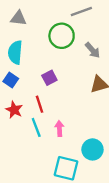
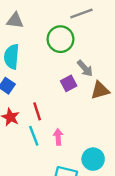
gray arrow: (92, 50) -> (85, 68), moved
purple square: (49, 78) -> (69, 83), moved

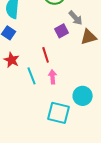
red line: (37, 111) -> (46, 55), moved

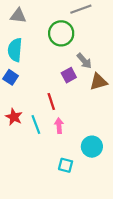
red star: (12, 60) -> (14, 117), moved
cyan square: (59, 113) -> (66, 165), size x0.6

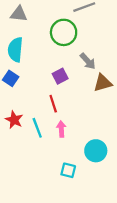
purple square: (69, 75) -> (60, 76), moved

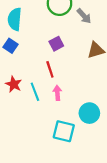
gray arrow: (88, 61) -> (84, 16), moved
cyan square: (68, 170) -> (64, 131), size x1.5

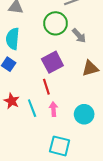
purple square: (56, 44) -> (52, 62), size x1.5
cyan circle: (89, 113) -> (84, 114), moved

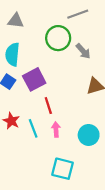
purple square: (52, 62) -> (34, 79), moved

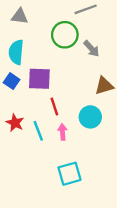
purple square: (34, 79) -> (39, 79), turned 30
cyan circle: (89, 135) -> (90, 117), moved
cyan square: (62, 169) -> (69, 174), turned -30

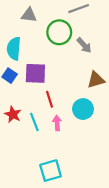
gray triangle: (20, 16) -> (29, 15), moved
cyan square: (69, 174) -> (51, 171), moved

